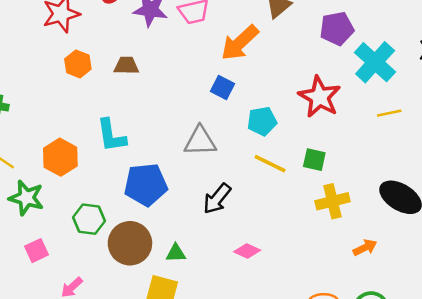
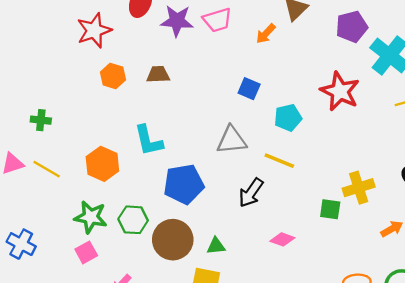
orange arrow: (240, 43) -> (266, 34), moved, size x0.6
green square: (314, 160) -> (330, 209), moved
yellow line: (270, 164) -> (279, 161), moved
green star: (26, 198) -> (91, 217), moved

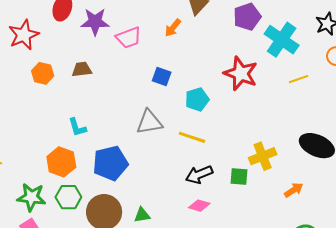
pink trapezoid: (217, 20) -> (129, 38), moved
cyan L-shape: (148, 140) -> (77, 127), size x0.7
orange hexagon: (102, 164) -> (61, 162), moved
black arrow: (251, 193) -> (199, 175), moved, turned 36

